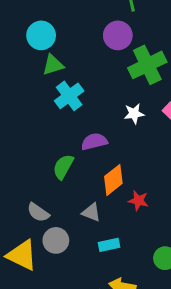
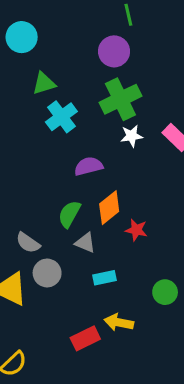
cyan circle: (41, 35) -> (22, 37), moved
green cross: (147, 65) -> (120, 99), moved
green semicircle: (63, 167) -> (69, 214), moved

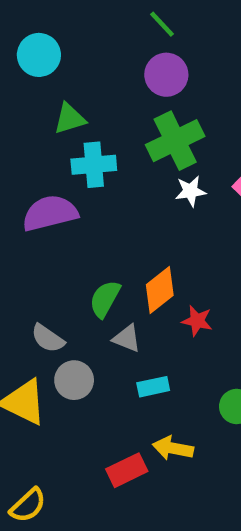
green line: (128, 15) -> (162, 24), moved, turned -30
cyan cross: (61, 117) -> (94, 165), turned 32
purple semicircle: (89, 166) -> (50, 213), moved, size x1.4

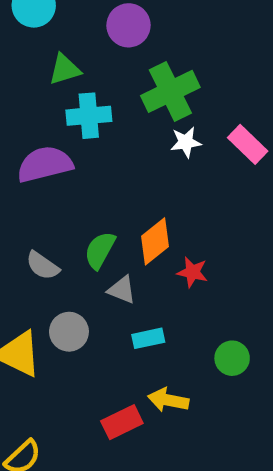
purple circle: (166, 75) -> (128, 25), moved
gray semicircle: (48, 338) -> (43, 266), moved

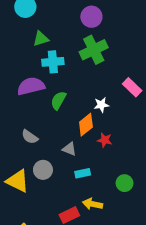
purple circle: (128, 25) -> (91, 17), moved
white star: (186, 142) -> (101, 105), moved
pink rectangle: (248, 144) -> (132, 87), moved
green semicircle: (100, 250) -> (58, 100), moved

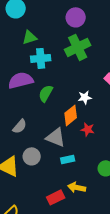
gray semicircle: (30, 137) -> (20, 126), turned -84
gray triangle: (69, 149) -> (56, 137), size x1.5

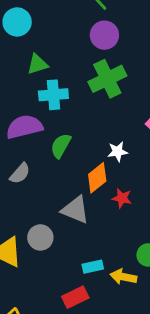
gray semicircle: (20, 126) -> (20, 173), moved
cyan rectangle: (68, 159) -> (93, 267), moved
yellow arrow: (77, 187) -> (123, 277), moved

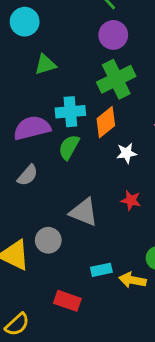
cyan cross: (53, 95) -> (70, 112), moved
orange diamond: (97, 178) -> (106, 122), moved
red rectangle: (75, 297) -> (67, 301), moved, turned 45

